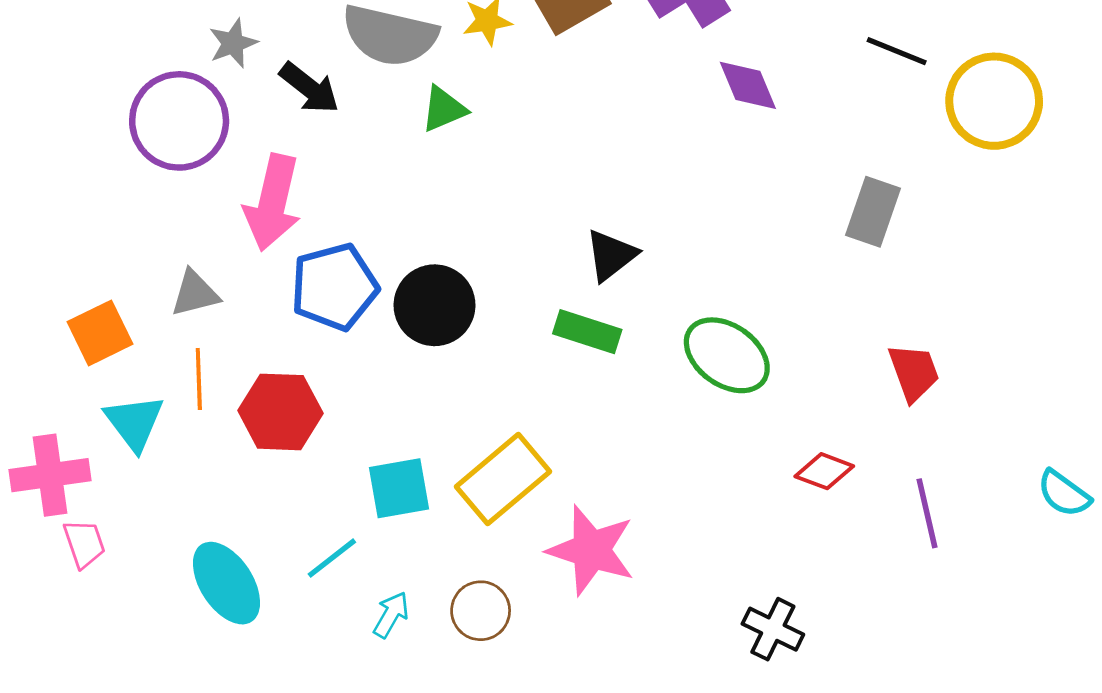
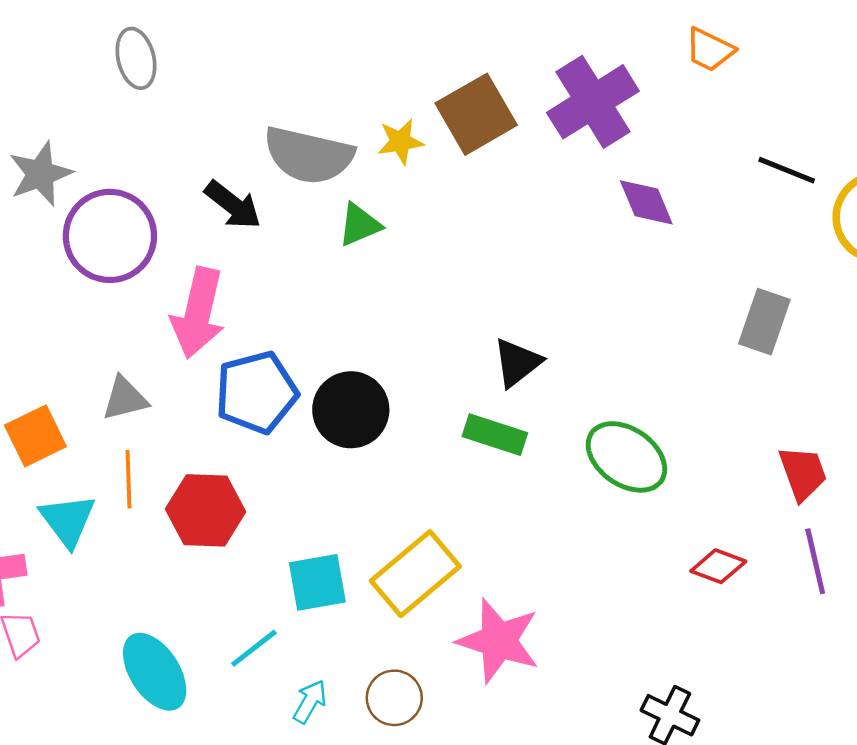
gray star: (233, 43) -> (40, 174), moved, size x1.4
purple line: (927, 513) -> (815, 561), moved

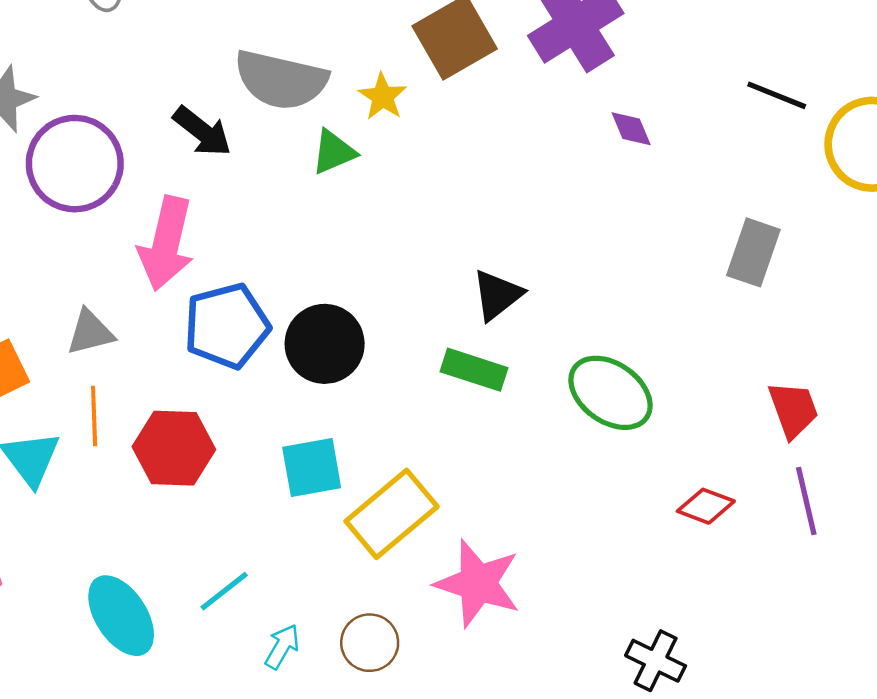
yellow star: (400, 142) -> (383, 97), moved, turned -30
purple diamond: (646, 202) -> (631, 129), size x0.7
cyan square: (317, 582) -> (312, 468), moved

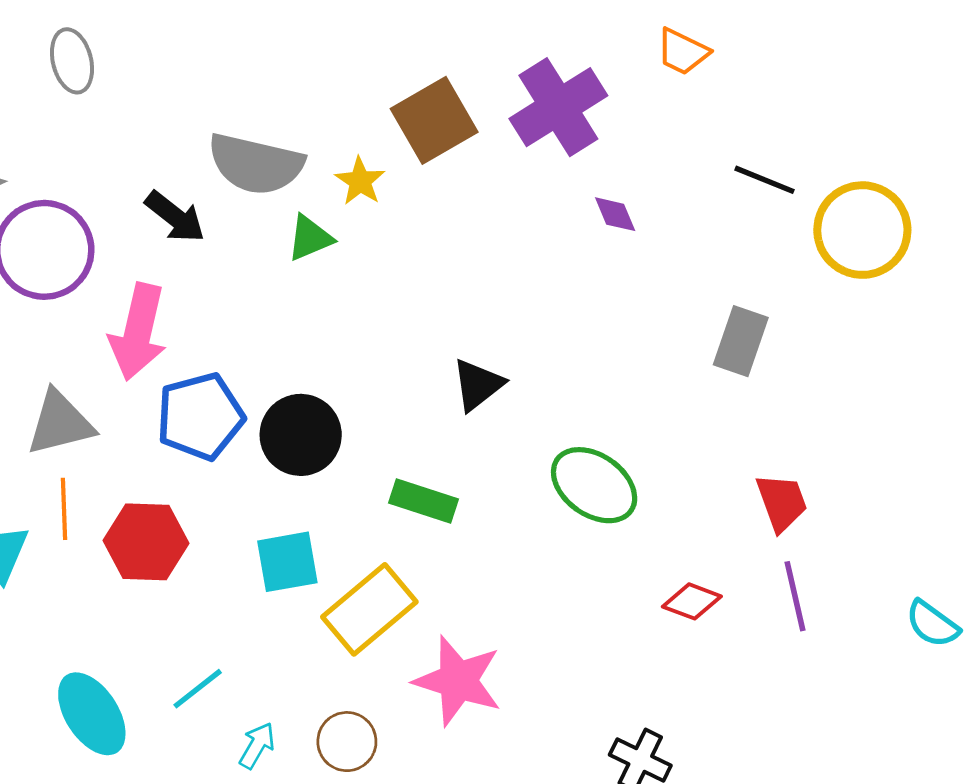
gray triangle: (90, 332) -> (60, 423), size x1.4
green rectangle: (474, 370) -> (424, 501), moved

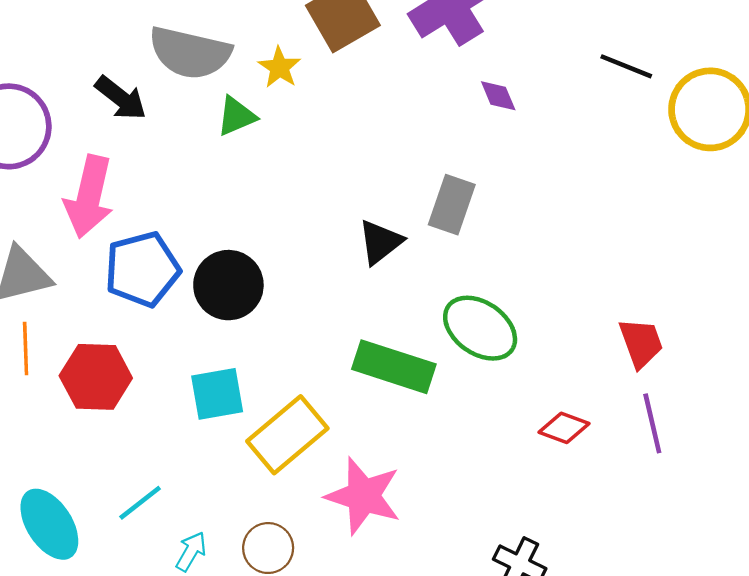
gray rectangle: (741, 341) -> (452, 205), moved
green rectangle: (424, 501) -> (394, 367), moved, size x1.4

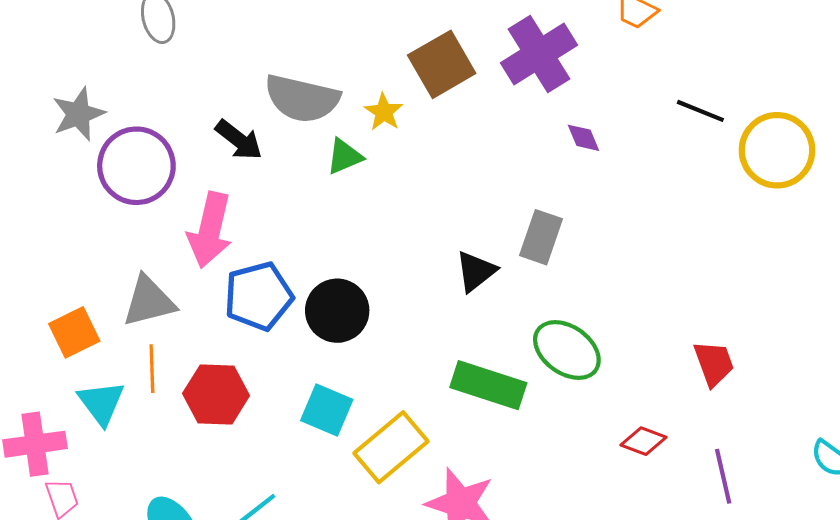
cyan square: (217, 394) -> (327, 410), turned 33
purple line: (652, 423) -> (723, 476), moved

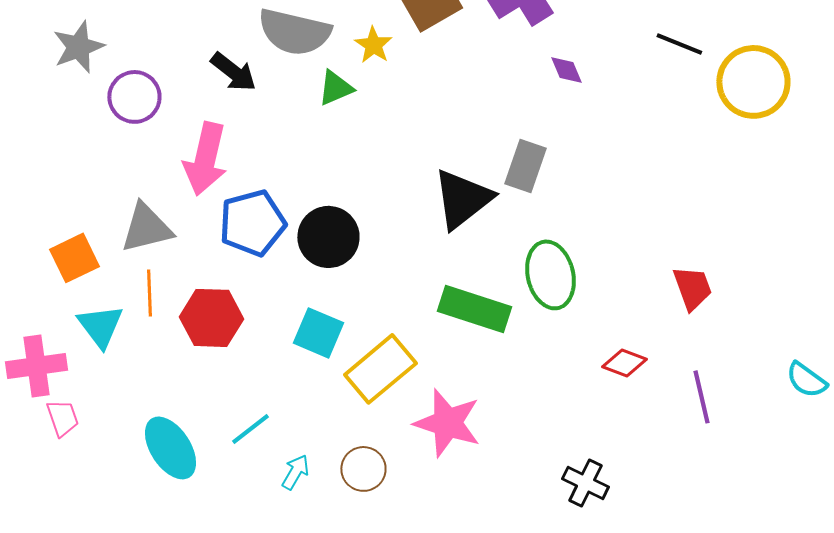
purple circle: (136, 166) -> (134, 97), size x0.7
black triangle: (476, 271) -> (462, 199), size x1.5
green ellipse: (567, 350) -> (550, 275), turned 42

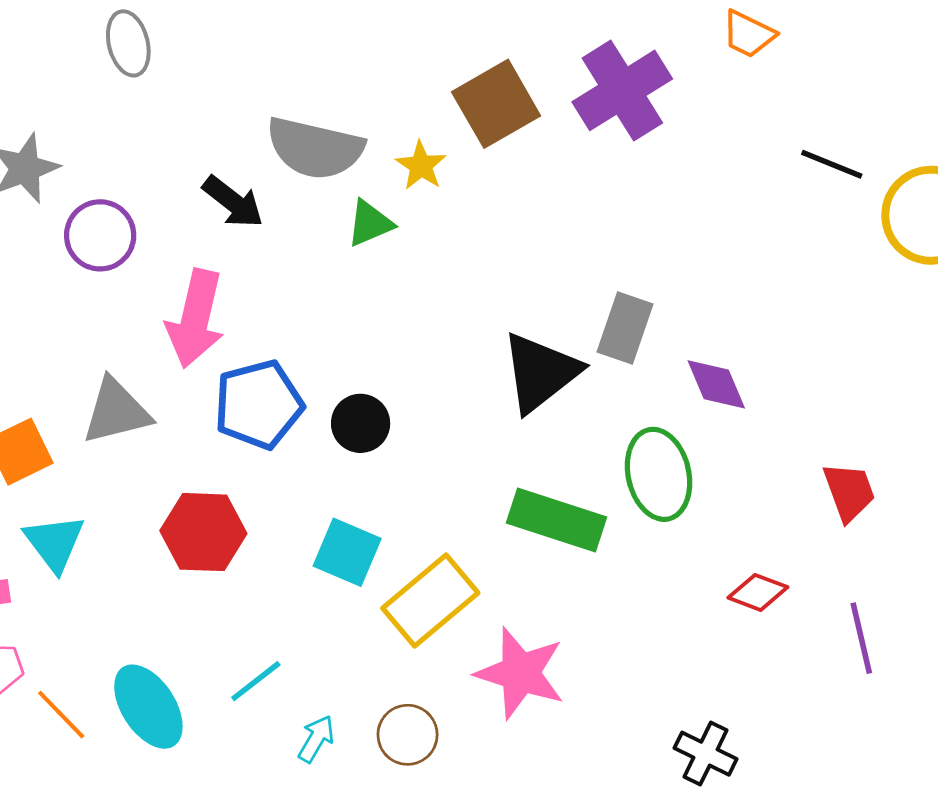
purple diamond: (566, 70) -> (716, 384), moved, size x1.4
black circle: (328, 237) -> (361, 423), size x0.7
orange line: (149, 293) -> (61, 715), moved, turned -42

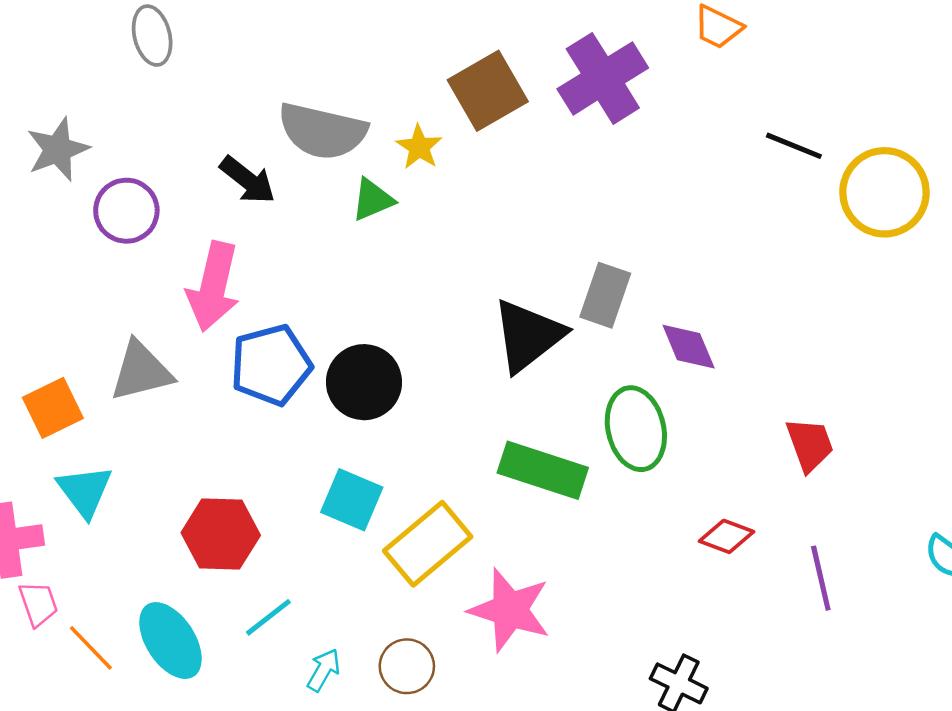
black circle: (361, 423) -> (364, 382), size x1.4
red hexagon: (203, 532) -> (221, 534), moved

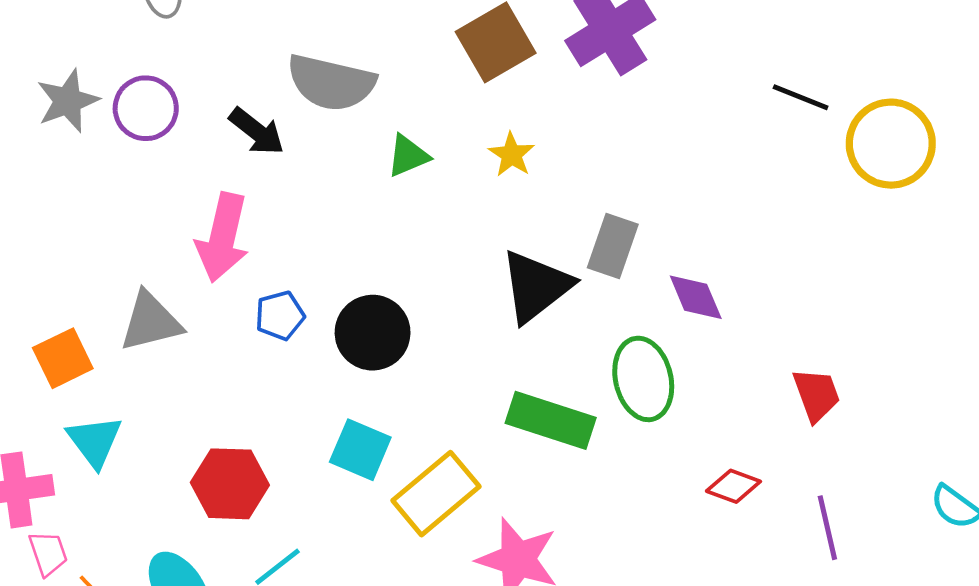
yellow star: (419, 147) -> (512, 155), moved
green triangle: (373, 200) -> (408, 156), moved
purple circle: (126, 211) -> (146, 108), moved
blue pentagon: (271, 365) -> (280, 316), size x0.6

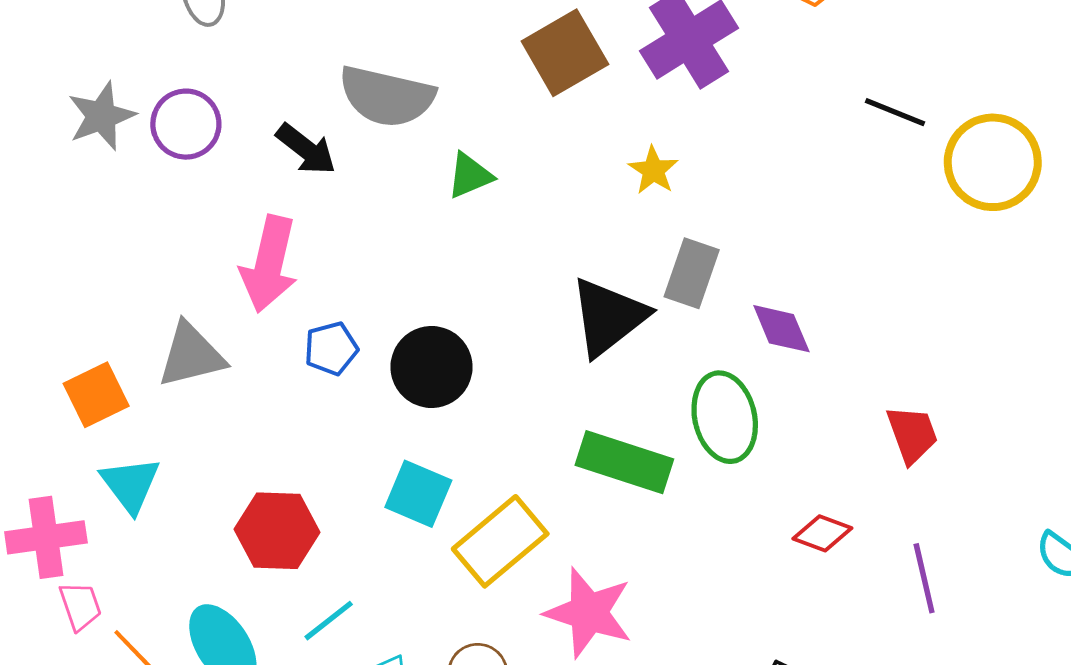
yellow star: (512, 155) -> (653, 170), moved

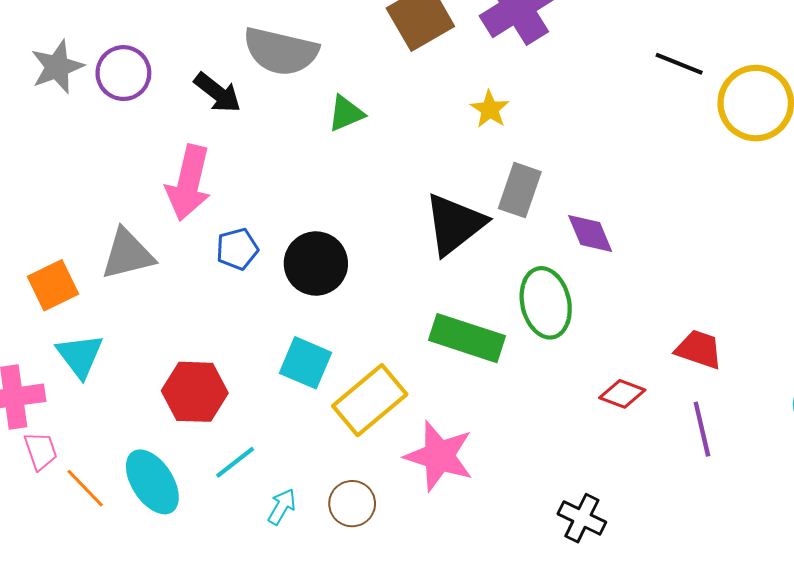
red trapezoid: (912, 434) -> (699, 349), moved, turned -51

